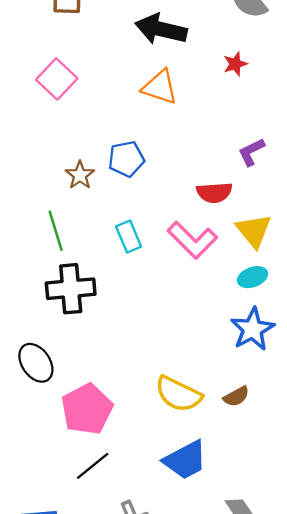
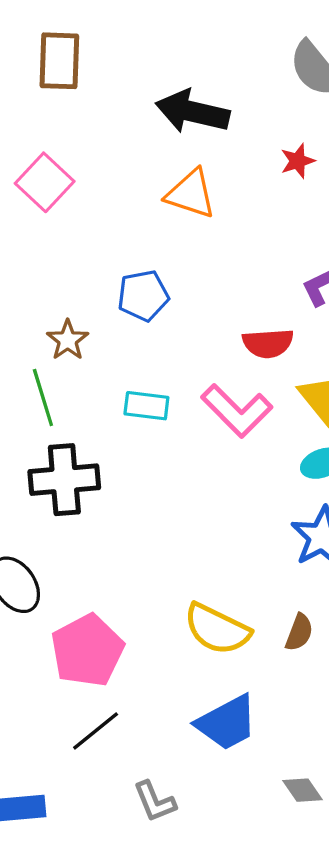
brown star: (80, 175) -> (68, 340), moved
cyan rectangle: (129, 237) -> (146, 406), turned -60
brown semicircle: (236, 396) -> (299, 632), turned -40

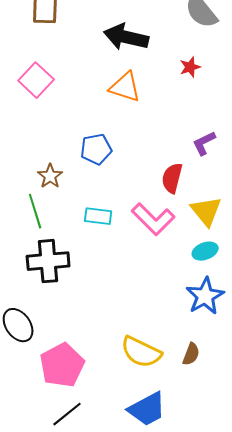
red semicircle: (268, 343) -> (172, 178), turned 108

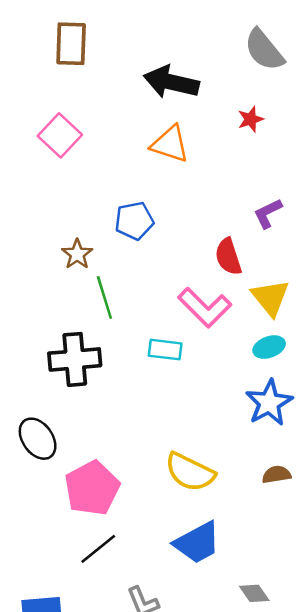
red semicircle: (172, 178) -> (228, 257), turned -32
green line: (35, 211) -> (104, 298), moved
cyan rectangle: (98, 216) -> (165, 350), moved
brown semicircle: (191, 354) -> (277, 475), moved, turned -120

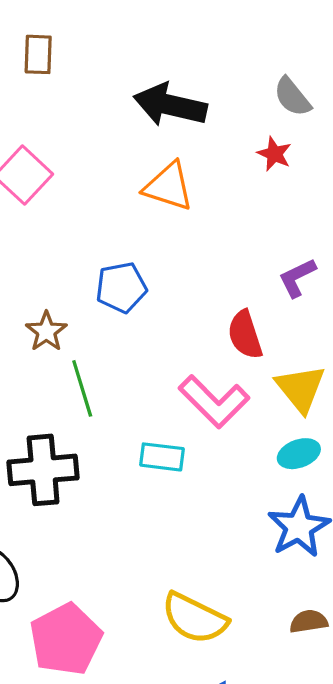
brown rectangle: (71, 44) -> (38, 54), size x0.7
gray semicircle: (264, 50) -> (292, 97), moved, size x0.7
red star: (251, 119) -> (274, 154), turned -30

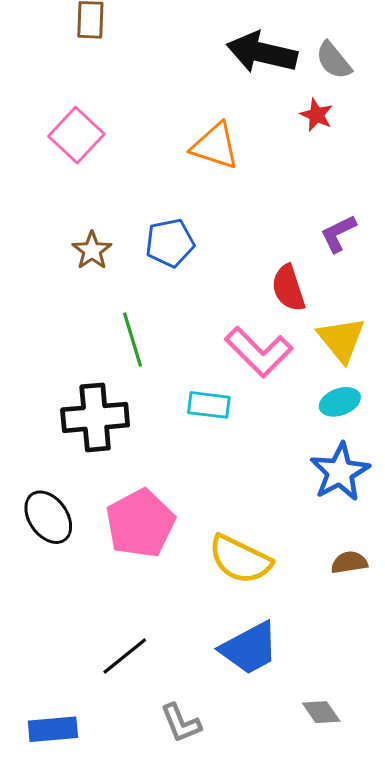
black arrow: (170, 105) -> (262, 53), moved
brown star: (46, 331) -> (92, 251), moved
pink pentagon: (66, 639) -> (140, 523), moved

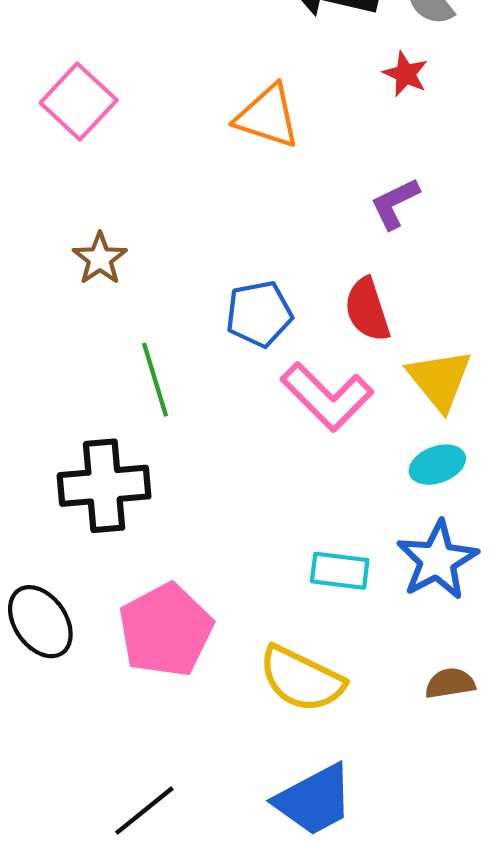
purple L-shape: (338, 233) -> (395, 203), moved
blue pentagon: (170, 243) -> (259, 314), moved
cyan rectangle: (209, 405) -> (340, 571), moved

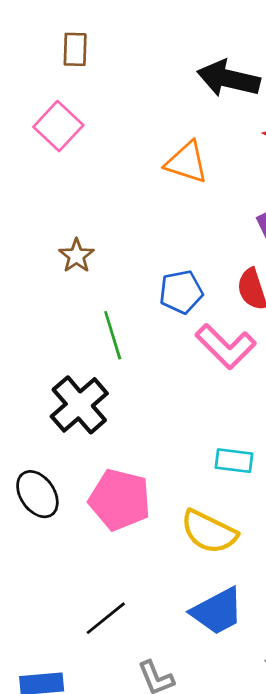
pink square: (79, 102) -> (58, 126), moved
black cross: (104, 486) -> (79, 405), turned -36
pink pentagon: (166, 630) -> (120, 500), turned -30

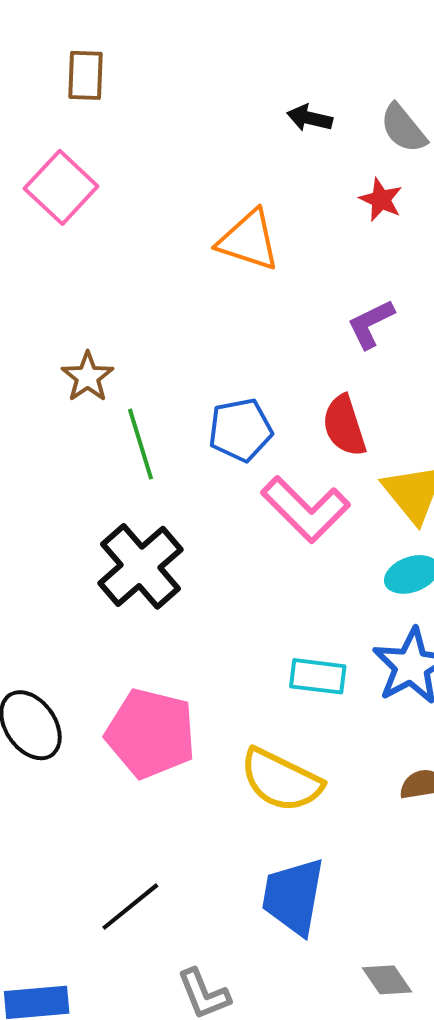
black arrow: (228, 79) -> (310, 118), size x0.5
green line: (113, 335) -> (141, 444), moved
black cross: (79, 405) -> (141, 566), moved
blue trapezoid: (217, 611) -> (293, 896), turned 128

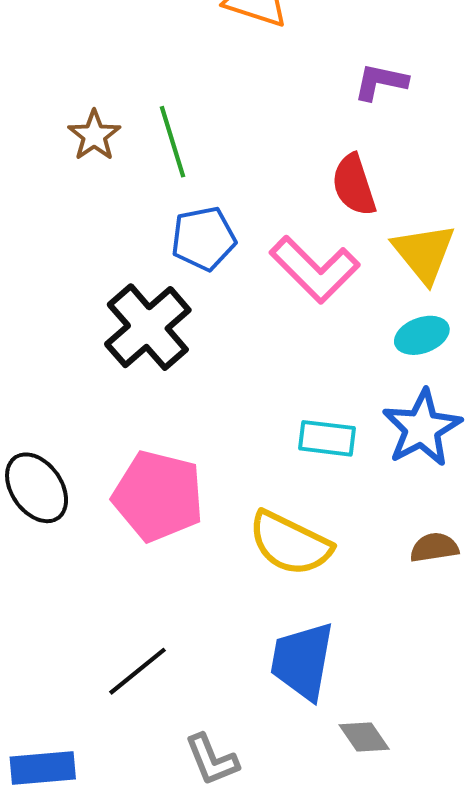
purple L-shape: (371, 324) -> (381, 82), turned 38
blue pentagon: (240, 430) -> (203, 238), moved
green line: (141, 444) -> (173, 142), moved
gray diamond: (387, 980) -> (364, 737), moved

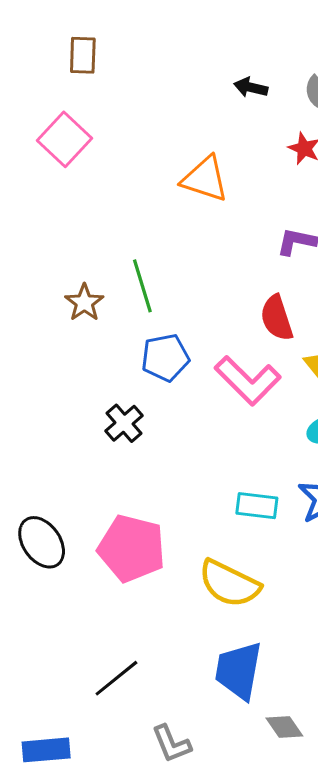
brown star: (94, 135) -> (84, 303), moved
black cross: (148, 327) -> (124, 423), size x0.6

